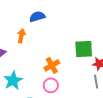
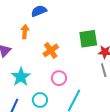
orange cross: (52, 65) -> (51, 50), moved

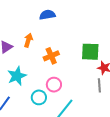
orange arrow: (25, 32) -> (28, 40), moved
cyan circle: (40, 100) -> (39, 97), moved

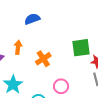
pink circle: (54, 85) -> (61, 86), moved

